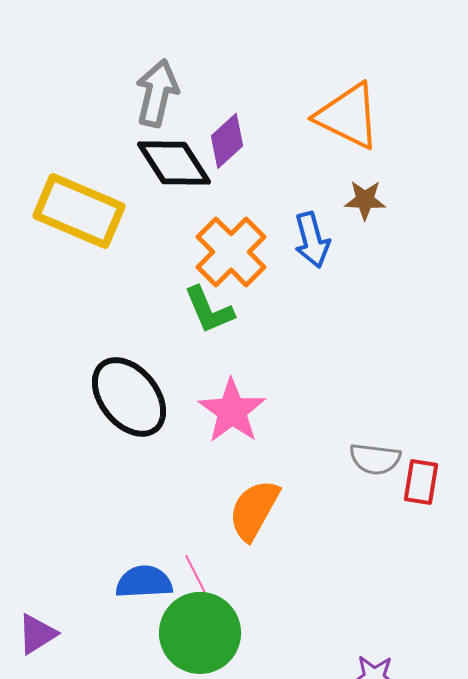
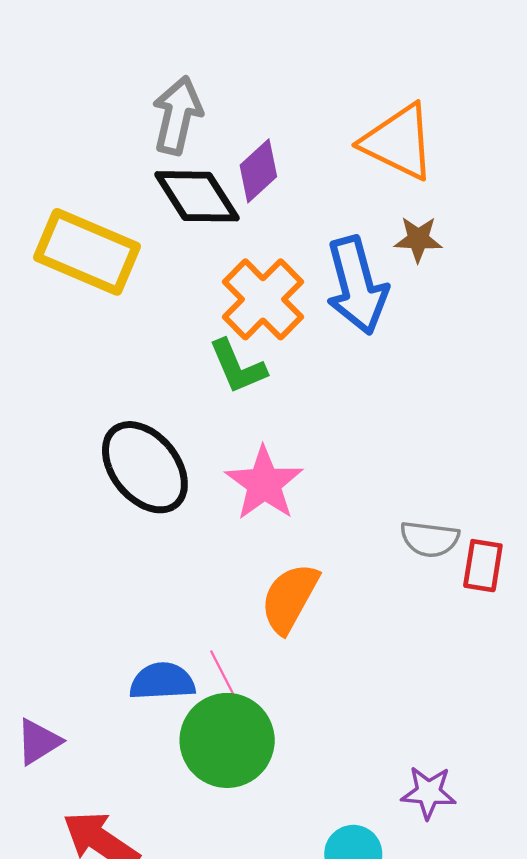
blue arrow: (312, 240) -> (357, 285), size x1.5

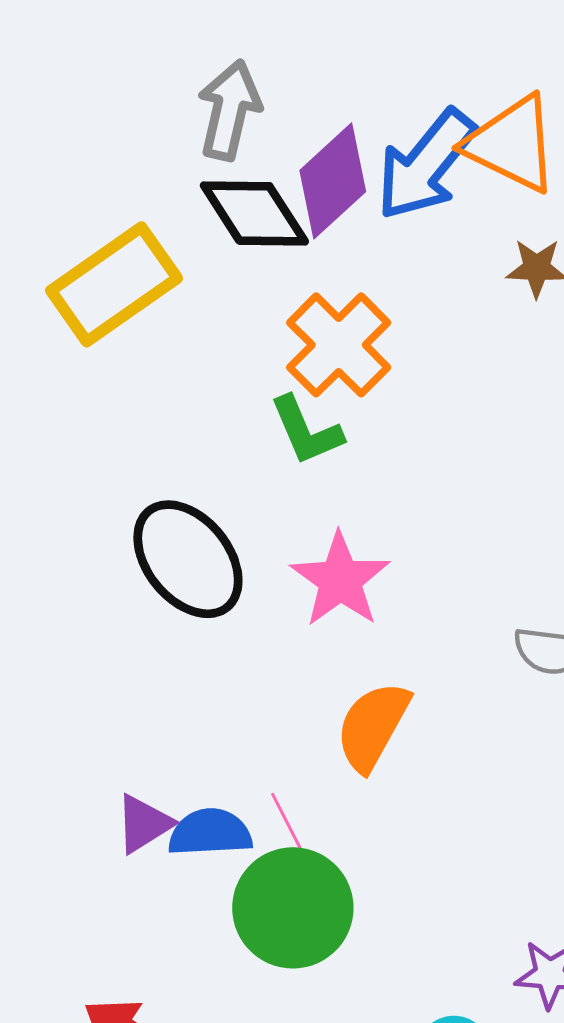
purple diamond: (258, 171) -> (333, 181), size x1.4
yellow rectangle: (87, 252) -> (114, 284), turned -58
blue arrow: (357, 285) -> (426, 165), moved, turned 54
purple triangle: (38, 742) -> (144, 824), moved

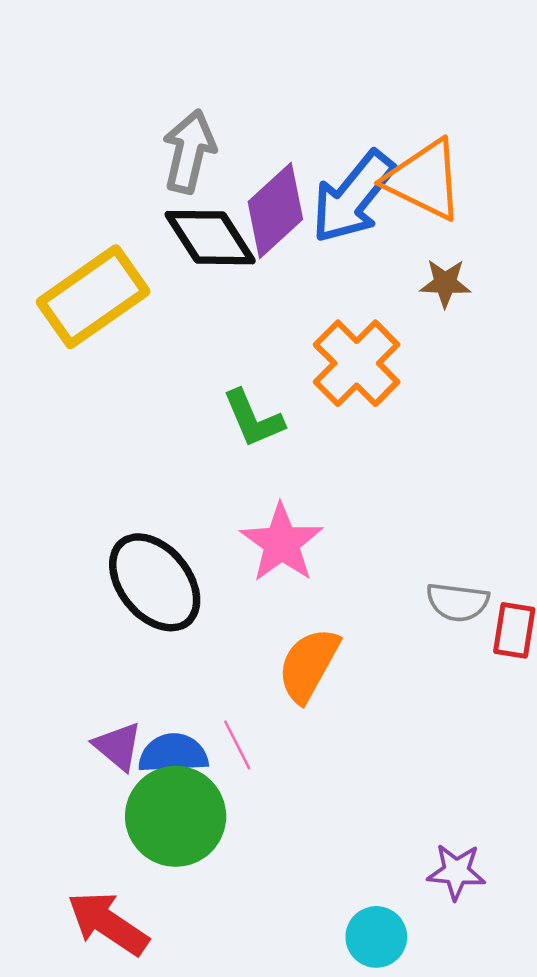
orange cross: (339, 345) -> (357, 363), moved
black ellipse: (188, 559) -> (155, 582), moved
purple triangle: (144, 824) -> (118, 746), turned -48
green circle: (293, 908) -> (176, 816), moved

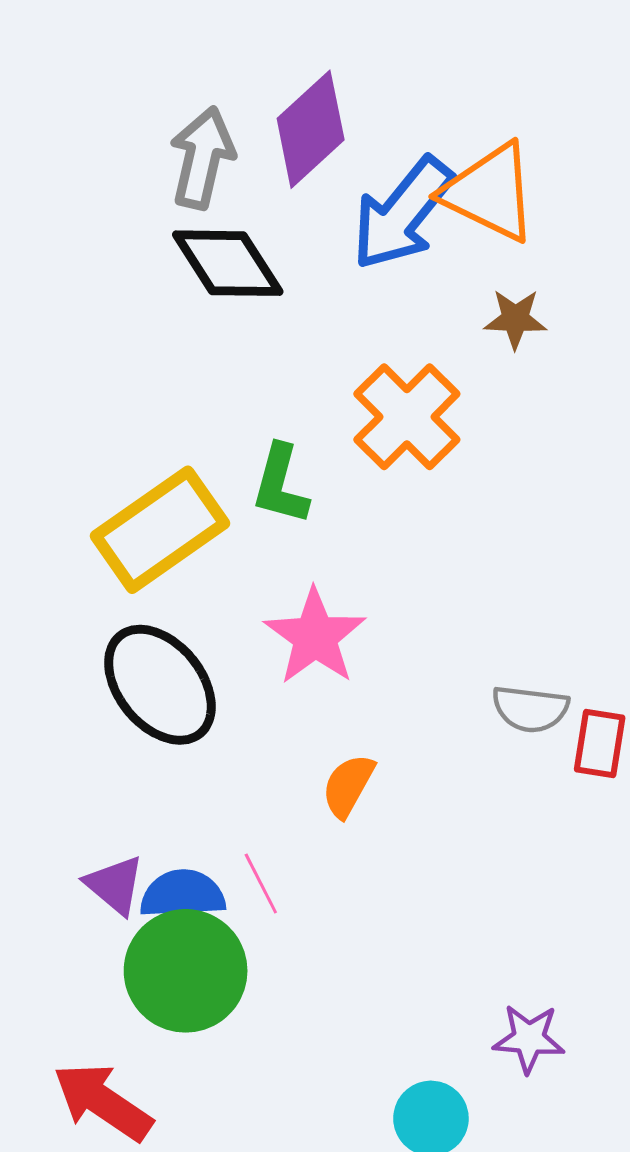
purple diamond: (275, 211) -> (311, 129), moved
yellow rectangle: (93, 297) -> (160, 530), moved
green L-shape: (253, 419) -> (280, 485), turned 38
orange semicircle: (309, 665) -> (348, 786), size x0.7

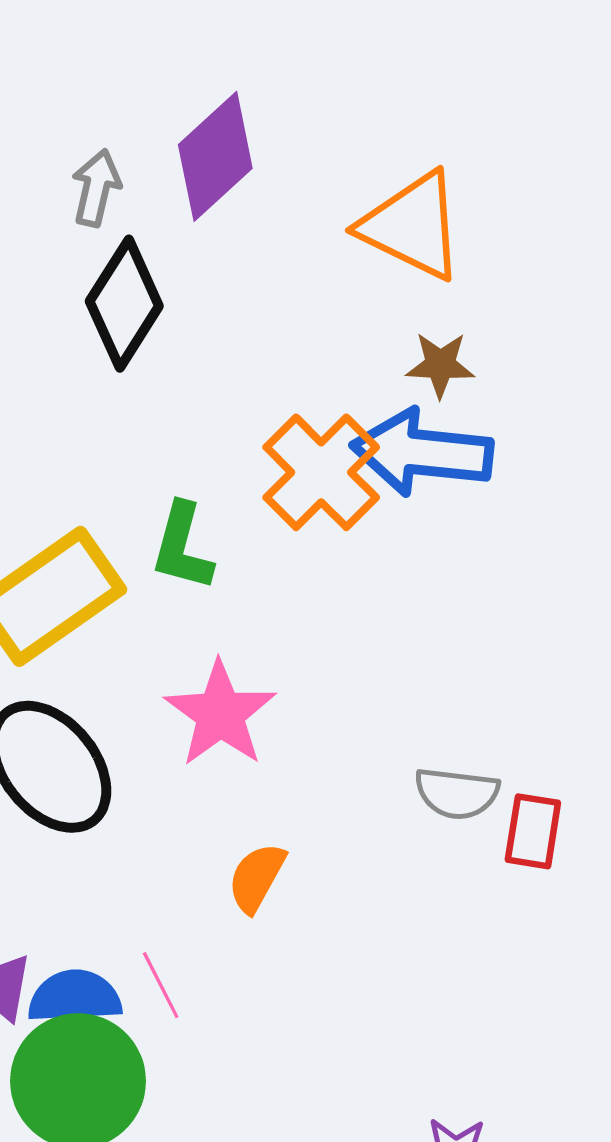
gray arrow: (202, 158) -> (96, 188), size x0.7
blue arrow: (402, 213) -> (422, 452), moved, turned 57
black diamond: (228, 263) -> (124, 304), turned 65

